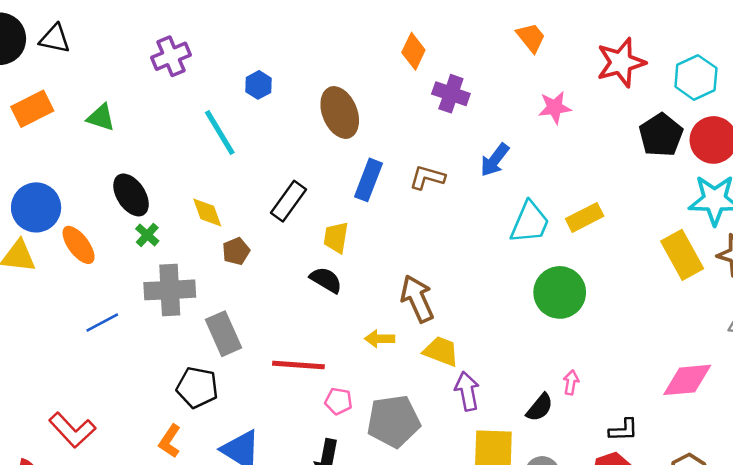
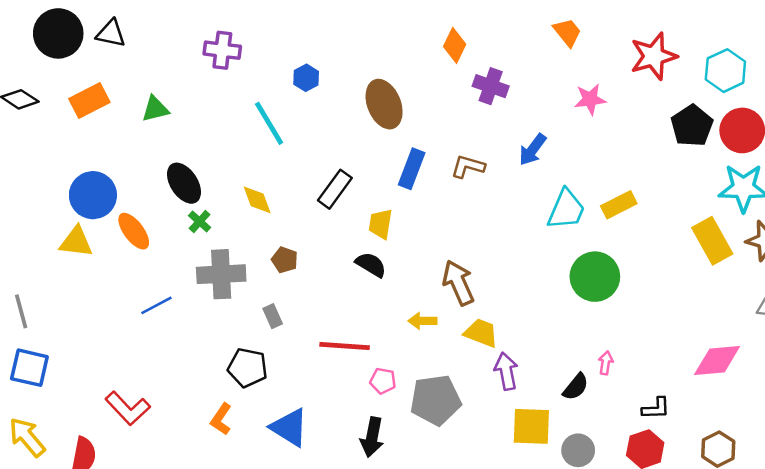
purple cross: (171, 56) -> (222, 50), turned 30
green triangle: (101, 117) -> (155, 109), turned -32
brown pentagon: (236, 251) -> (285, 260), moved, turned -30
gray rectangle: (223, 334) -> (273, 316), size x0.6

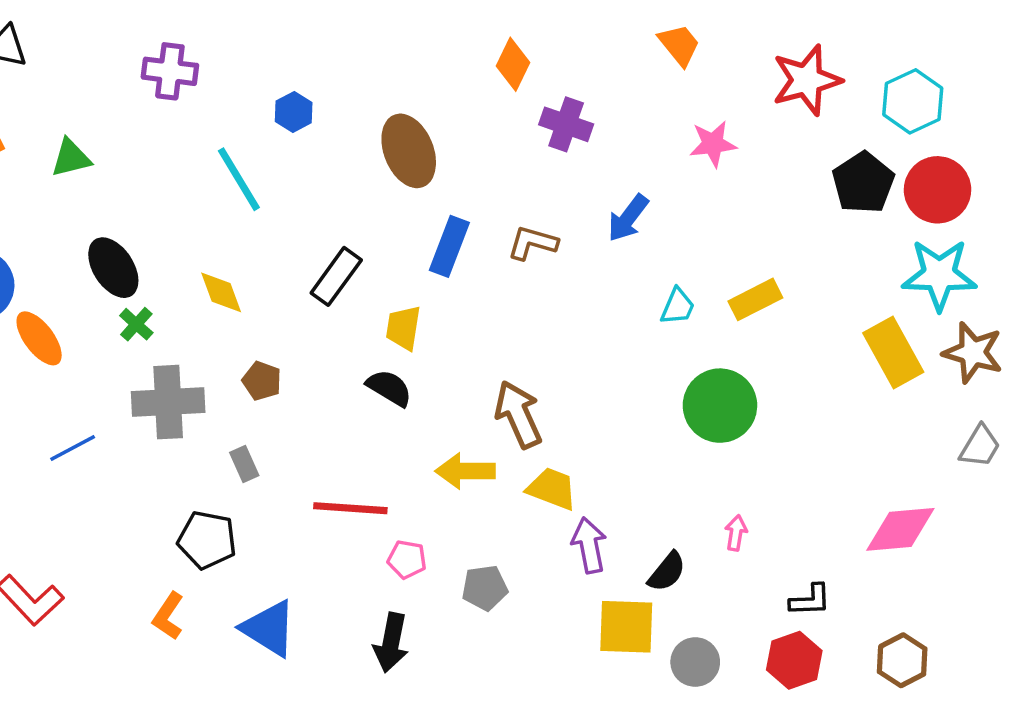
cyan trapezoid: (566, 210) -> (678, 307), size x0.6
yellow arrow: (422, 321) -> (465, 471), size x1.4
black semicircle: (576, 387) -> (667, 572), moved
gray pentagon: (436, 400) -> (485, 588), size x0.6

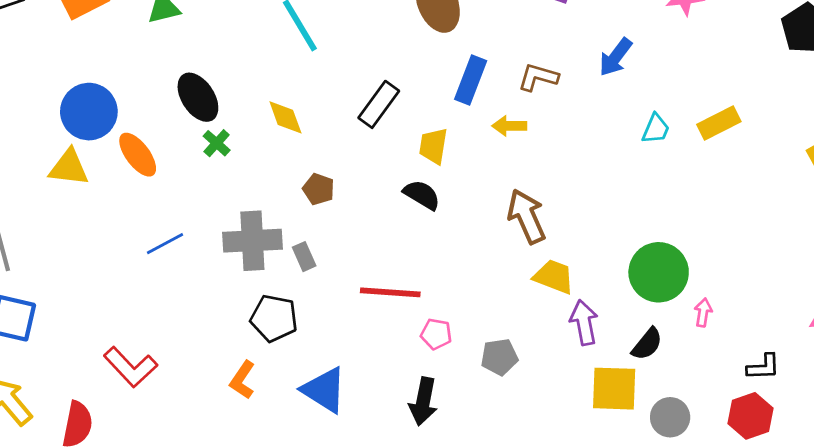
gray cross: (168, 402) -> (252, 241), moved
green circle: (720, 406) -> (659, 272), moved
yellow arrow: (465, 471) -> (509, 126), moved, size x0.7

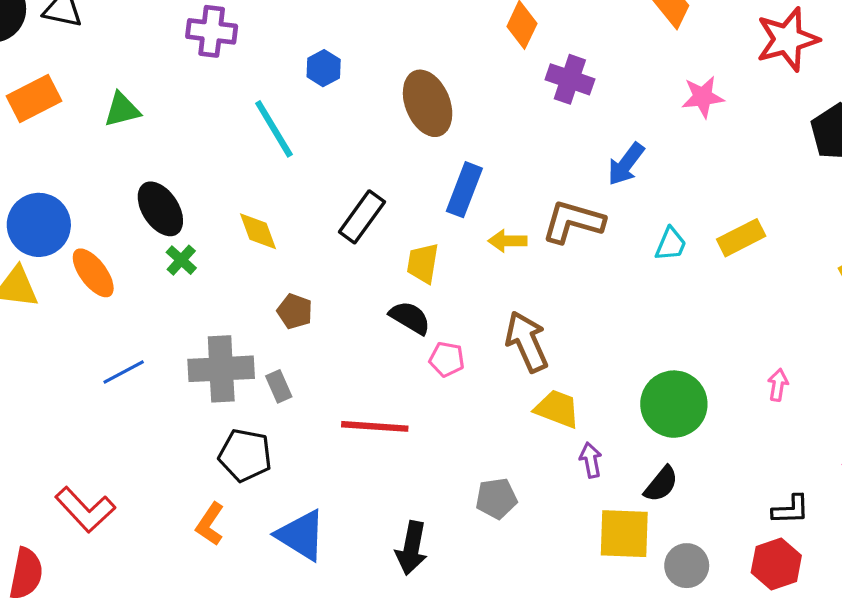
brown L-shape: (538, 77) -> (573, 222), moved, size x1.4
pink arrow: (703, 312) -> (778, 385), moved
purple arrow: (584, 323) -> (591, 460), size x0.7
pink pentagon: (436, 334) -> (447, 359), moved

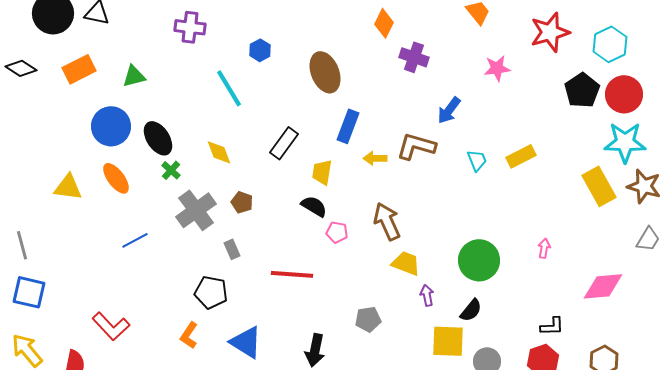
blue circle: (39, 225) -> (111, 126), moved
cyan trapezoid: (671, 244) -> (477, 160), turned -45
gray cross: (221, 369) -> (196, 210), moved, turned -33

